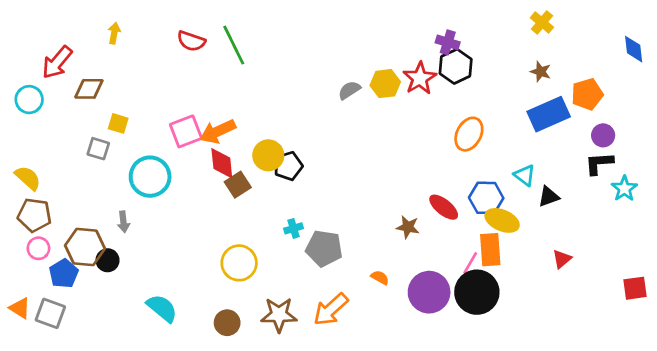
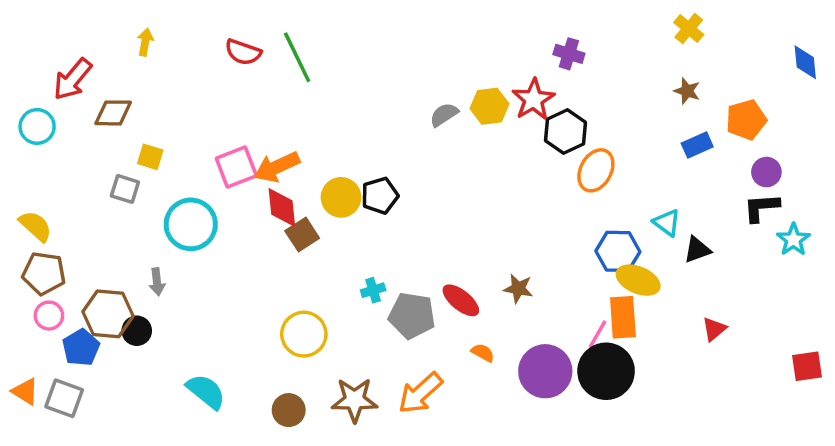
black hexagon: (456, 66) -> (566, 132), moved
blue rectangle: (549, 114) -> (697, 145), size x0.6
black pentagon: (288, 166) -> (380, 196), moved
red ellipse: (444, 207) -> (461, 300), moved

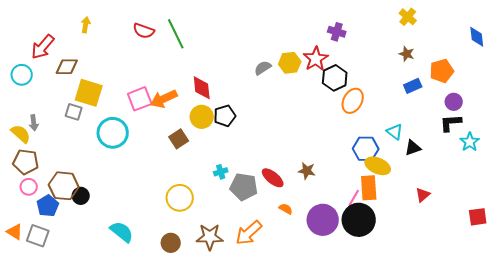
yellow square: (150, 157) -> (89, 93), size x1.8
red diamond: (282, 207) -> (202, 88), moved
gray arrow: (157, 282) -> (34, 123), moved

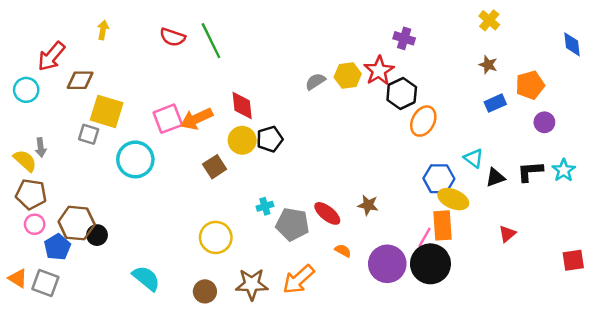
black L-shape: (451, 123) -> (530, 171), moved

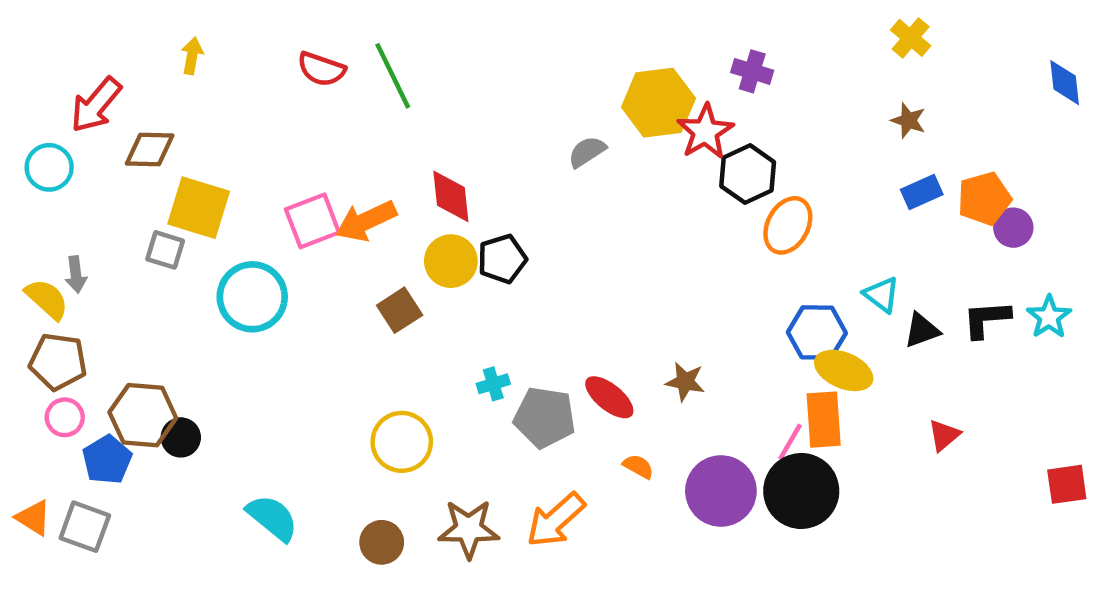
yellow hexagon: (348, 75) -> (658, 103), moved, size x1.4
orange pentagon: (530, 85) -> (984, 199), moved

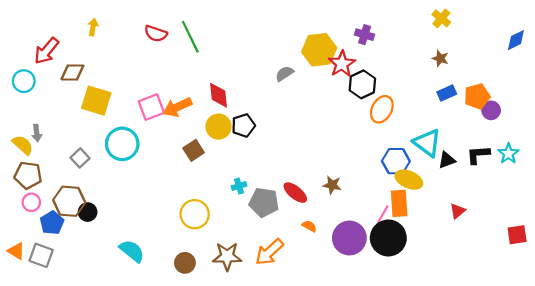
blue diamond: (1065, 83) -> (516, 40), turned 70
gray square: (165, 250) -> (80, 158), moved, turned 30
cyan triangle: (882, 295) -> (427, 143), size x1.6

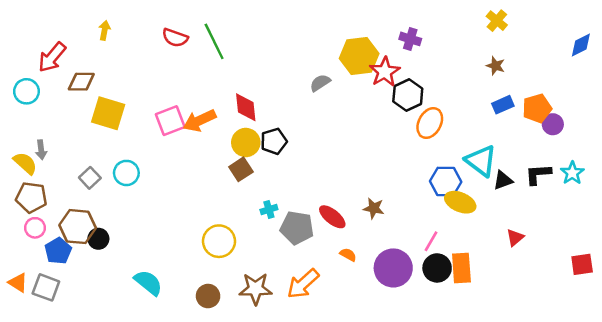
cyan circle: (122, 144) -> (126, 173), moved, size x0.7
brown square: (194, 150) -> (241, 169), moved
orange rectangle: (399, 203) -> (461, 268), moved
black circle: (388, 238) -> (437, 268), size x0.7

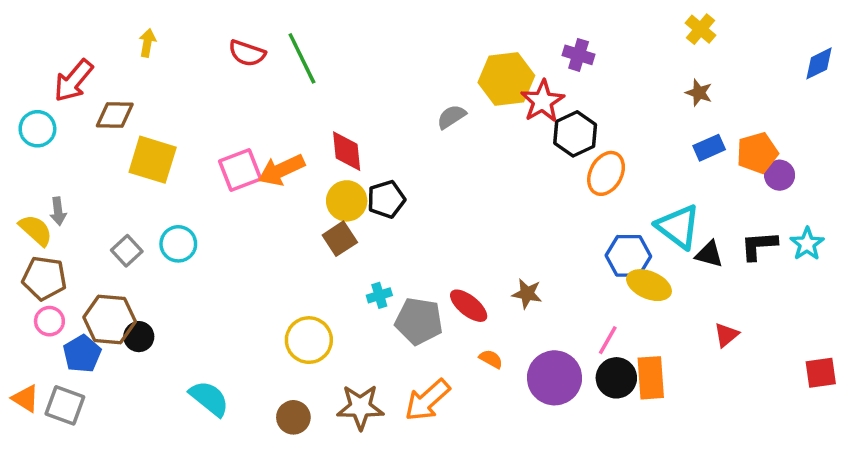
black triangle: (503, 180) -> (709, 254), turned 35

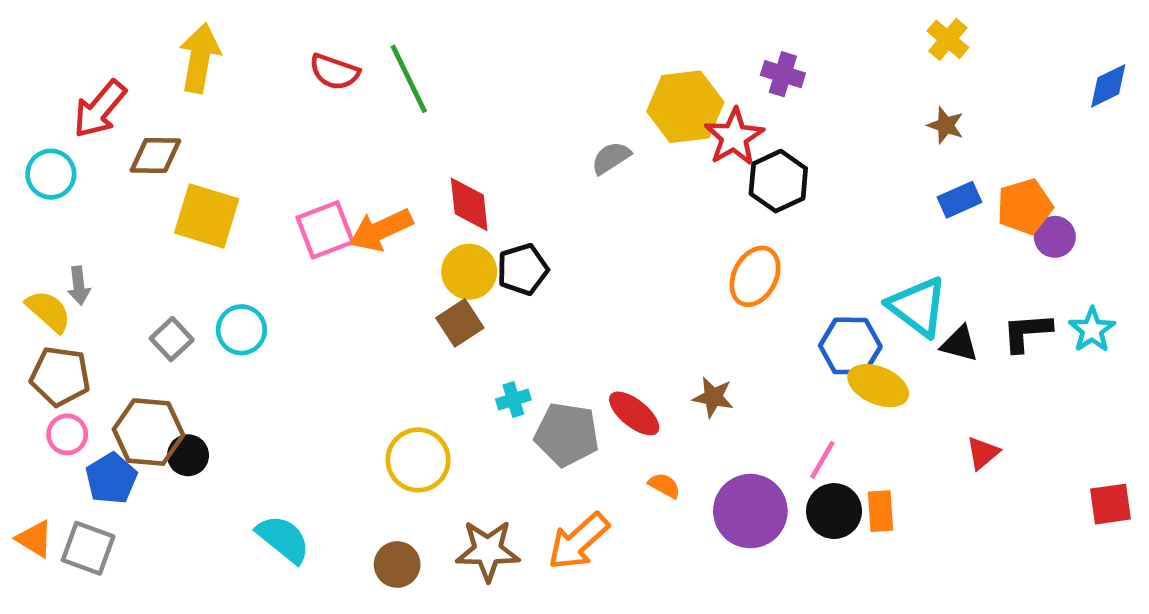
yellow arrow: (147, 43) -> (200, 58), size x1.8
orange ellipse: (606, 173) -> (755, 276), moved
orange rectangle: (651, 378) -> (881, 511), size x0.7

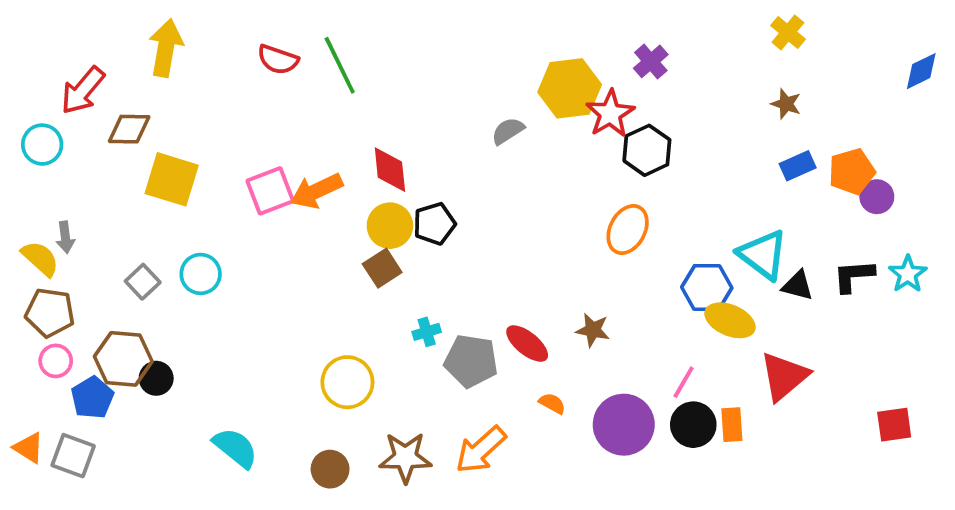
purple cross: (783, 74) -> (651, 61), turned 32
red triangle: (983, 453) -> (784, 376), moved, size x1.8
red square: (1111, 504) -> (894, 425), moved

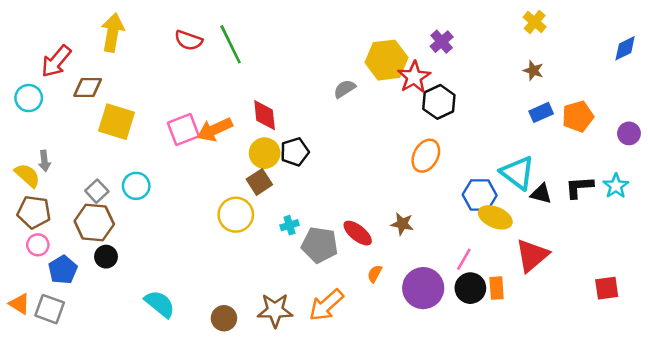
purple circle: (877, 197) -> (629, 133), moved
brown hexagon: (123, 359) -> (94, 223), moved
yellow circle: (347, 382) -> (236, 215), moved
orange semicircle: (552, 403) -> (375, 274), turned -90

